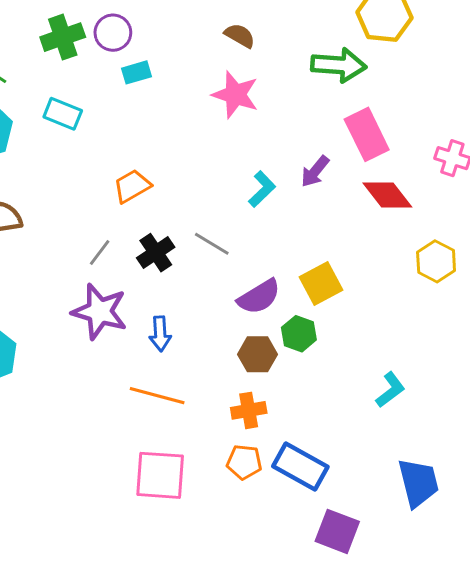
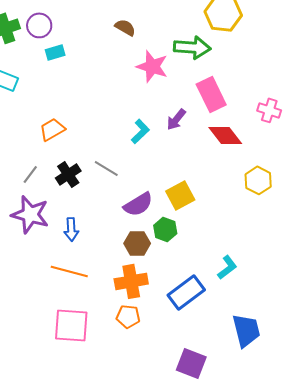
pink star: (235, 95) -> (152, 66), moved
orange cross: (249, 410) -> (131, 281), size x1.4
blue rectangle: (300, 466) -> (186, 292), moved, turned -66

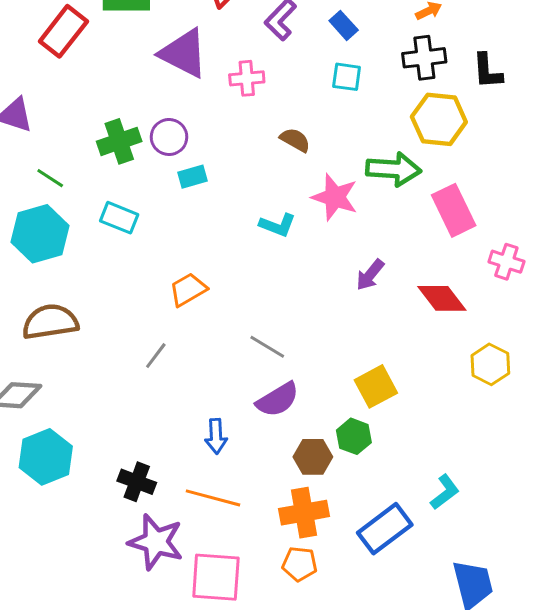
pink rectangle: (211, 94) -> (454, 210), moved
cyan L-shape: (140, 131) -> (278, 225), moved, turned 65
black cross: (68, 174) -> (137, 482), moved, turned -35
purple semicircle: (138, 204) -> (278, 400), moved
purple star: (30, 214) -> (156, 542), moved

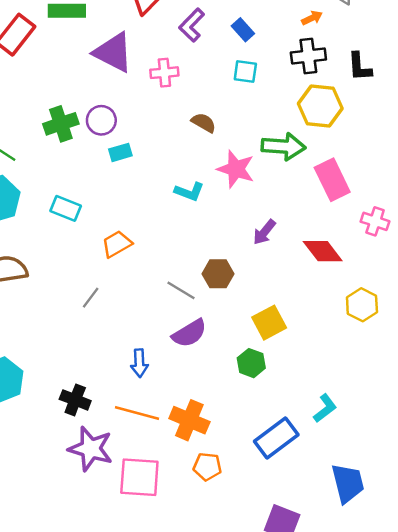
cyan rectangle: (119, 218) -> (66, 208), moved
brown hexagon: (313, 457) -> (218, 274), moved
orange cross: (304, 513) -> (189, 420), moved, turned 33

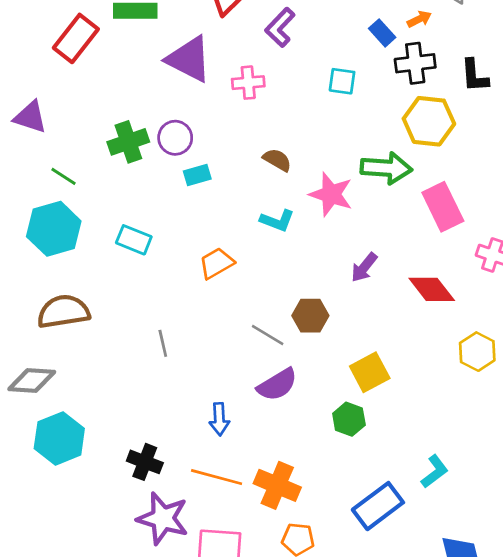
blue rectangle: (243, 30) -> (382, 33), moved
brown semicircle: (204, 123) -> (277, 160), moved
orange trapezoid: (117, 244) -> (217, 263), moved
gray line: (91, 298) -> (163, 343), turned -50

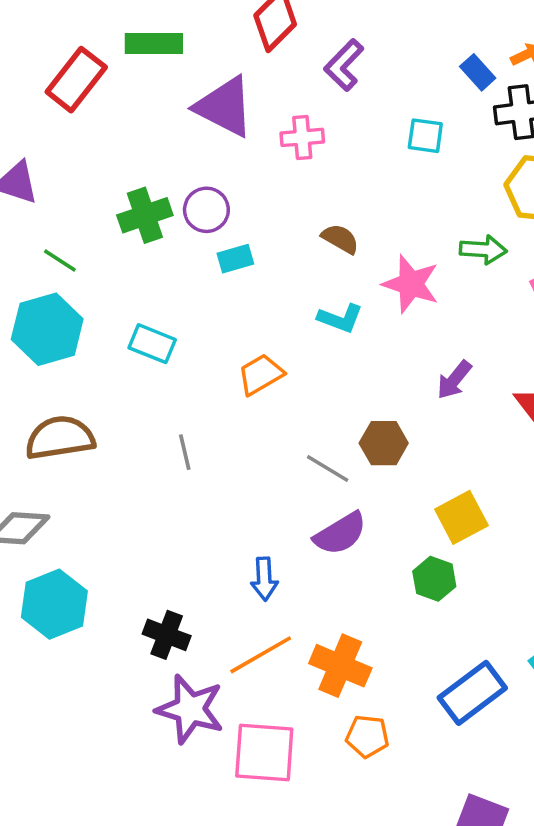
green arrow: (386, 168) -> (483, 250), size x0.7
gray line: (163, 343) -> (185, 452), moved
orange line: (217, 477) -> (261, 655), turned -45

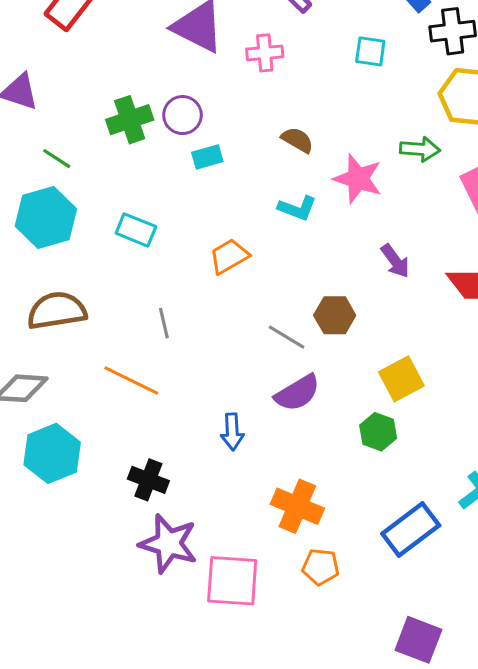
purple arrow: (454, 380) -> (395, 261), turned -75
orange line: (261, 655) -> (131, 381), moved, turned 56

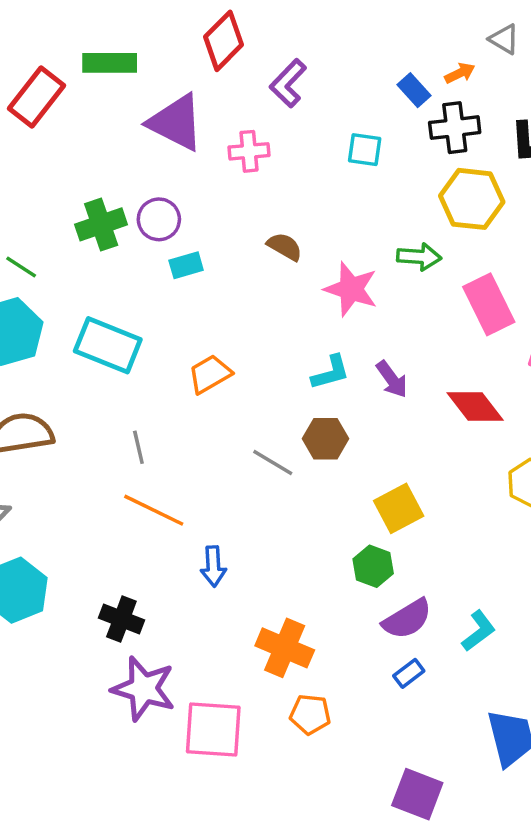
cyan L-shape: (297, 208) -> (331, 372), moved, turned -36
cyan rectangle: (136, 230) -> (108, 345), size x1.5
orange line: (131, 381) -> (154, 510), moved
purple semicircle: (297, 393) -> (407, 619), moved
blue rectangle: (411, 530) -> (409, 673), size x0.5

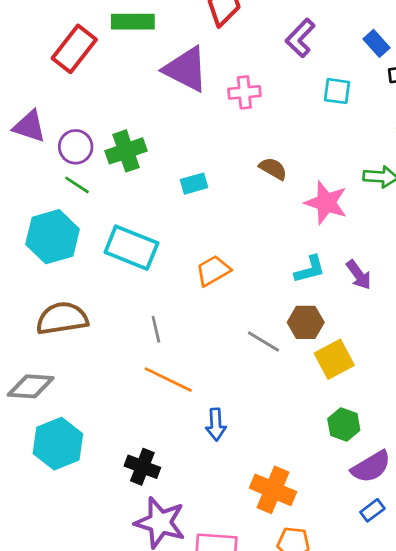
purple L-shape: (288, 83) -> (300, 38), moved
purple circle: (159, 219) -> (76, 147), moved
green line: (21, 267) -> (77, 185), moved
yellow square: (399, 508) -> (334, 359), moved

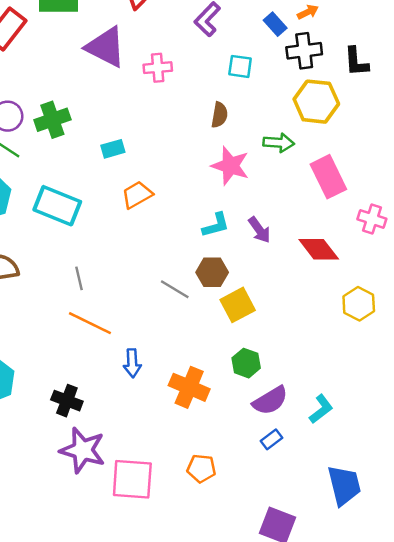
brown semicircle: (273, 169) -> (219, 115), moved, turned 70
orange trapezoid: (213, 271) -> (137, 195), moved
orange cross: (273, 490) -> (189, 387), moved

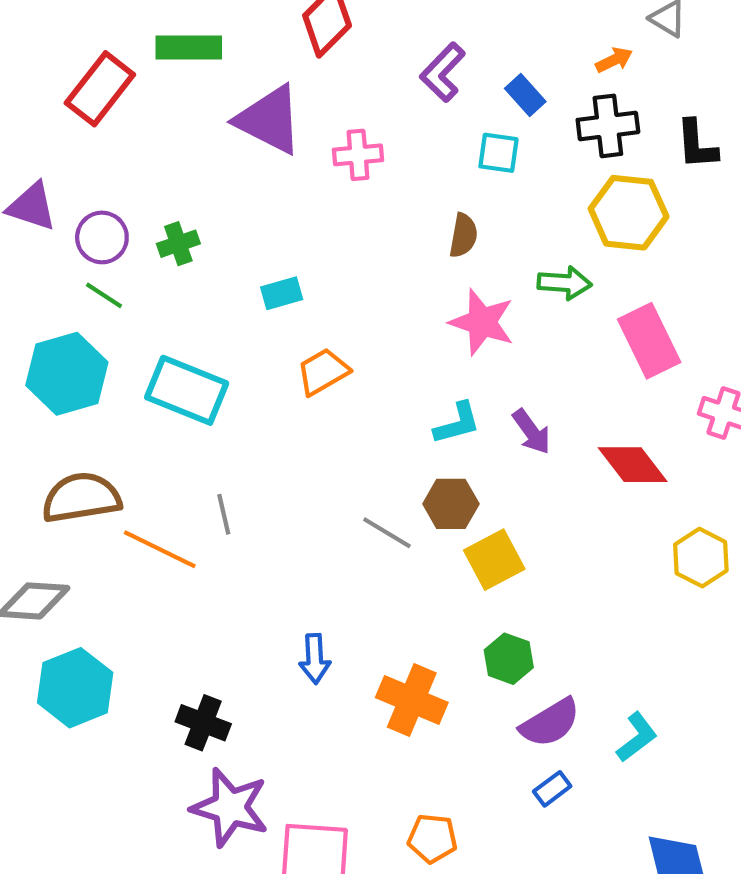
blue rectangle: (275, 24) -> (525, 95), moved
green cross: (52, 120) -> (178, 244), size x0.7
orange line: (90, 323) -> (160, 549), moved

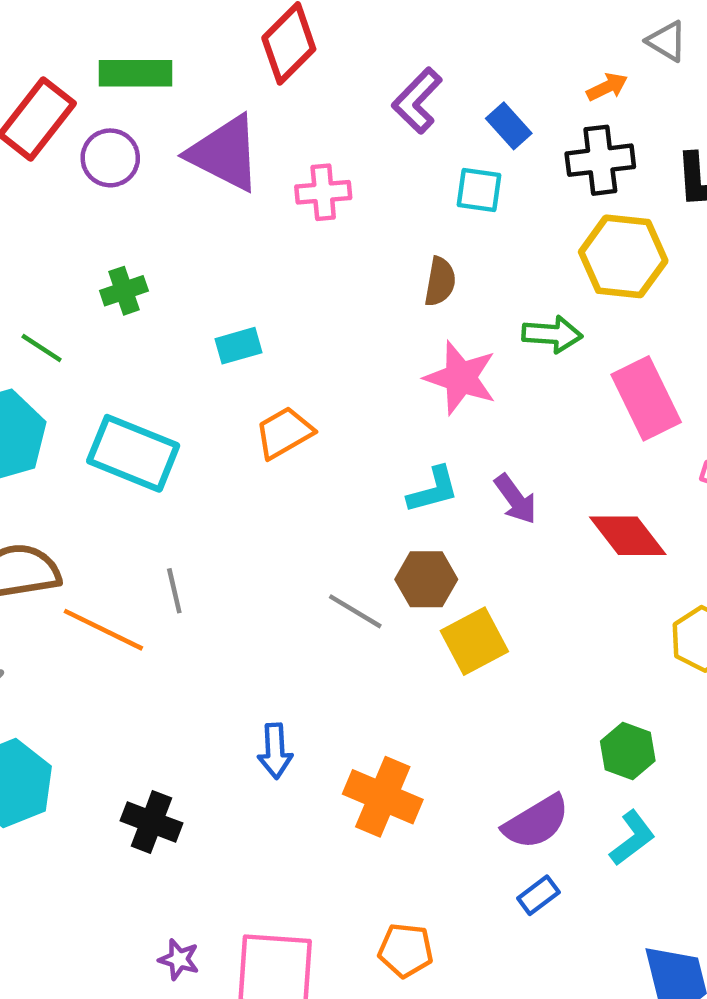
purple circle: (102, 237) -> (110, 158), moved
green hexagon: (509, 659) -> (628, 751), moved
purple star: (230, 807) -> (179, 959), moved, size x0.5

